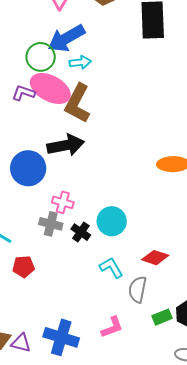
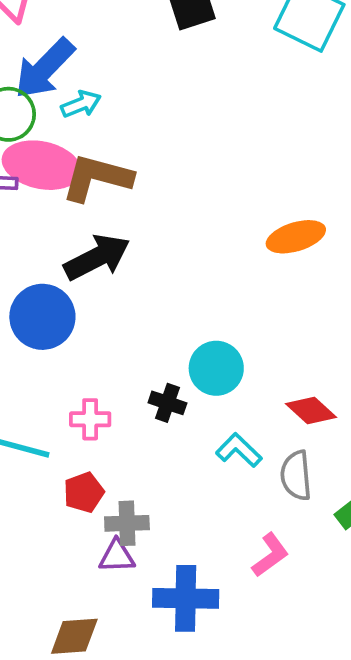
brown L-shape: (78, 103) -> (97, 178), turned 93
pink cross: (63, 202) -> (90, 419), moved
gray cross: (51, 224) -> (127, 523), moved
red diamond: (155, 258) -> (311, 410), turned 40
purple triangle: (21, 343) -> (117, 556), moved

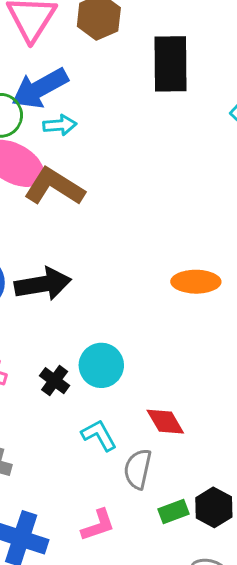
black arrow: (97, 257) -> (43, 284), moved

